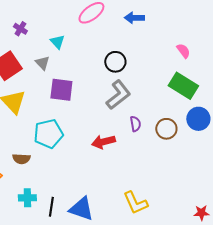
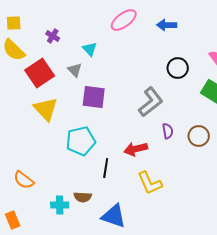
black circle: (115, 62) -> (178, 68), moved
brown semicircle: (21, 159) -> (83, 197), moved
yellow L-shape: (135, 203) -> (150, 183), moved
black line: (51, 207) -> (106, 168), moved

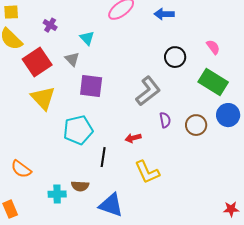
red arrow: (136, 149) -> (133, 138), size x0.7

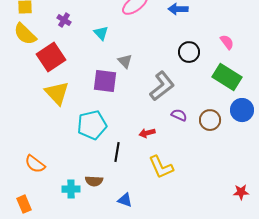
gray triangle: (72, 59) -> (125, 61), moved
purple semicircle: (165, 120) -> (179, 115), turned -56
blue triangle: (111, 205) -> (125, 200), size x0.6
red star: (231, 209) -> (241, 192), moved

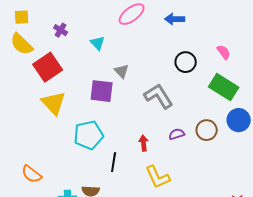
gray L-shape: (162, 86) -> (159, 96), turned -84
purple semicircle: (179, 115) -> (177, 134), moved, turned -42
red arrow: (147, 133) -> (144, 143), turned 98

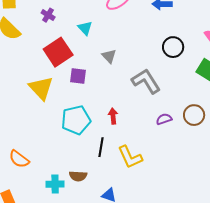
red square: (48, 67) -> (58, 52), moved
purple square: (102, 91) -> (78, 76), moved, size x0.7
red arrow: (144, 143) -> (113, 116), moved
yellow L-shape: (158, 177) -> (130, 157), moved

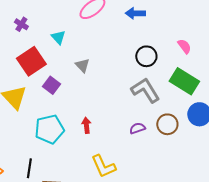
purple square: (78, 76) -> (51, 85), turned 30
gray L-shape: (146, 81) -> (145, 90), moved
black line: (101, 147) -> (29, 168), moved

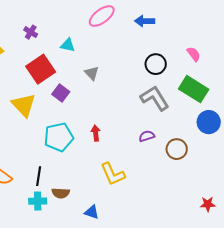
cyan triangle: (58, 37) -> (68, 45), turned -35
brown circle: (167, 124) -> (177, 149), moved

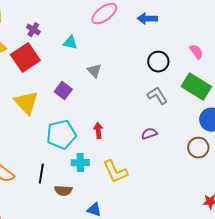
red square: (41, 69) -> (25, 58), moved
gray L-shape: (155, 98) -> (157, 96), size x0.7
brown circle: (177, 149) -> (198, 148), moved
cyan cross: (38, 201) -> (80, 163), moved

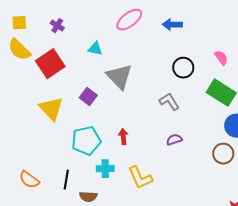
purple cross: (33, 30) -> (57, 26), moved
gray triangle: (94, 71) -> (119, 77), size x1.8
gray L-shape: (157, 96) -> (169, 102), moved

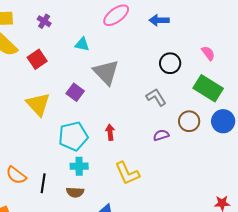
red square: (50, 64) -> (37, 59), size x0.7
brown circle: (223, 154) -> (189, 121), moved
cyan cross: (105, 169) -> (79, 166), moved
black line: (66, 180) -> (43, 183), moved

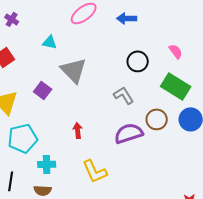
purple semicircle: (161, 135) -> (129, 133), size x1.8
cyan pentagon: (73, 136) -> (23, 138), moved

